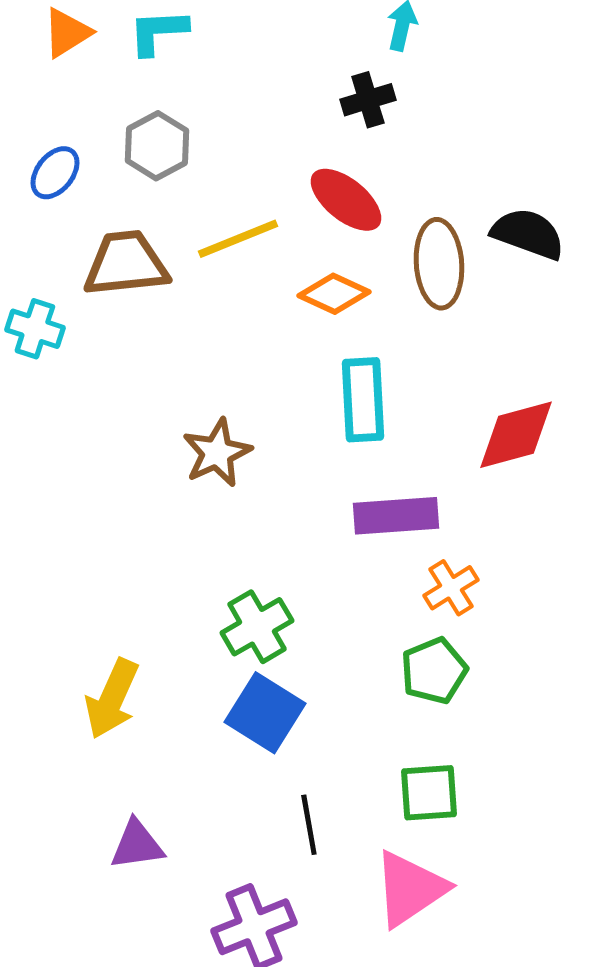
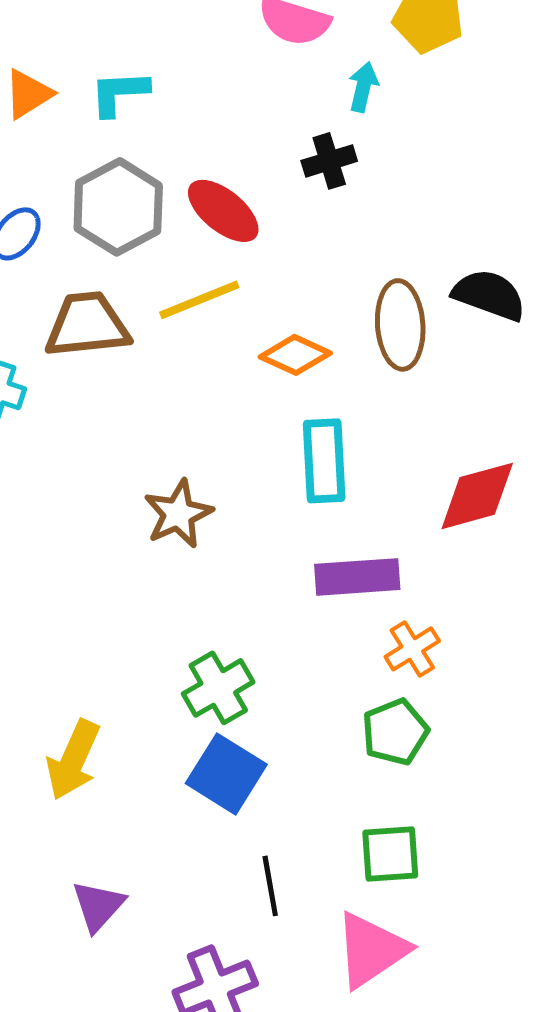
gray hexagon: (157, 146) -> (118, 207), size x1.4
red ellipse: (346, 200) -> (223, 211), moved
purple triangle: (137, 845) -> (98, 906), turned -40

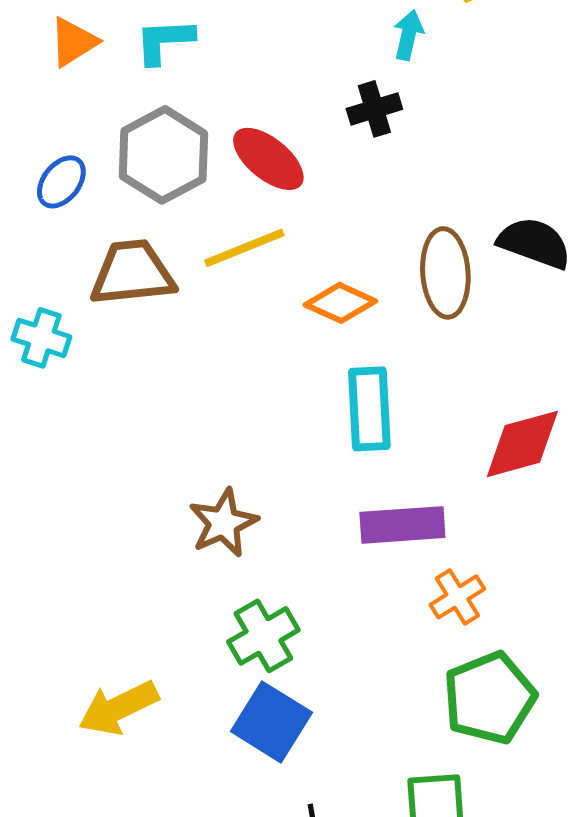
brown star: (178, 514) -> (223, 523), moved
green pentagon: (395, 732) -> (489, 698), moved, size x1.4
yellow arrow: (73, 760) -> (118, 708), turned 40

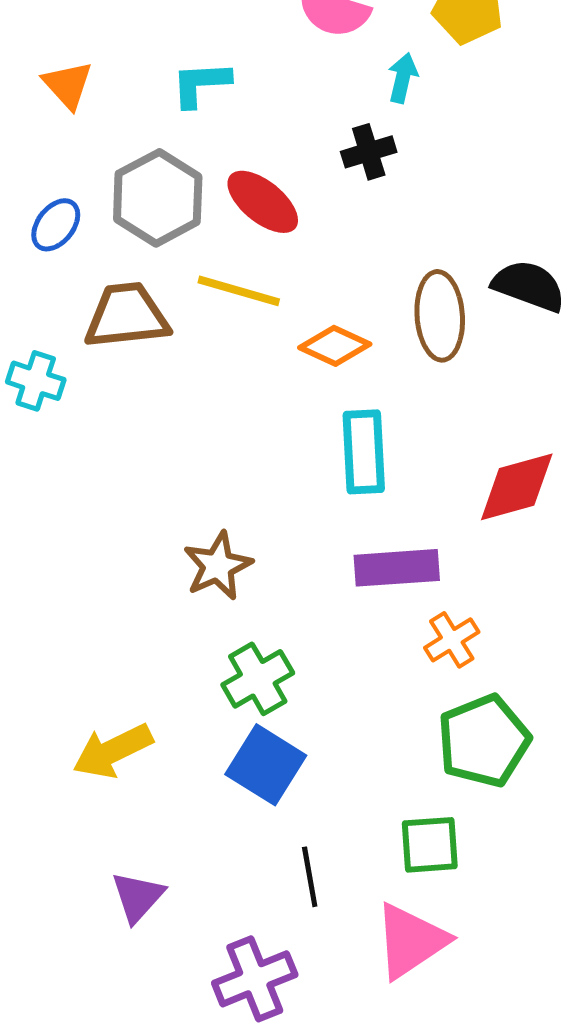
cyan L-shape: (164, 41) -> (201, 84), moved
orange triangle: (73, 42) -> (68, 85), turned -40
yellow line: (244, 248) -> (239, 291), turned 38

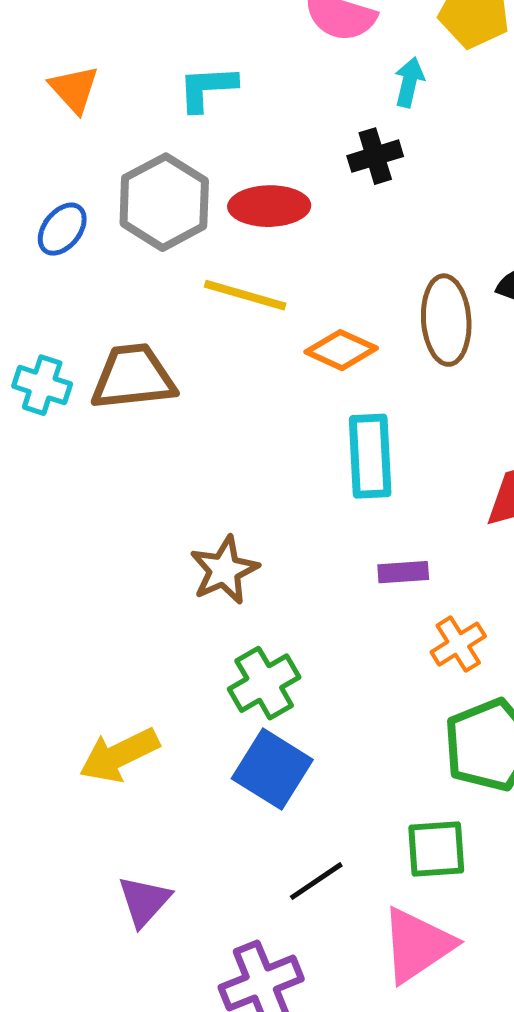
red ellipse: (263, 202) -> (269, 206), turned -40
brown trapezoid: (127, 316) -> (133, 377), moved
purple rectangle: (397, 568) -> (403, 572), size x0.6
black line: (310, 877) -> (316, 881), turned 66

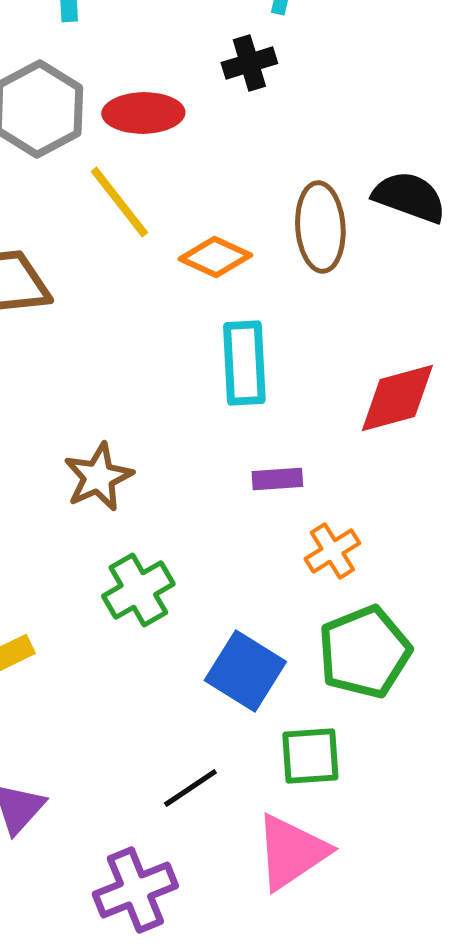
yellow line: (245, 295) -> (119, 202), turned 36
blue square: (272, 769) -> (245, 671), moved

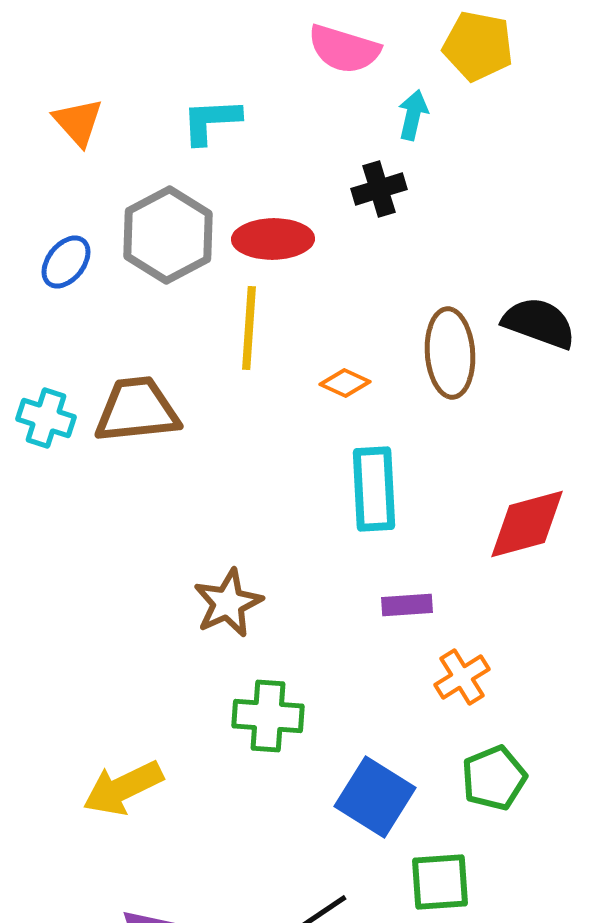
yellow line: (119, 202) -> (249, 328), turned 42
orange diamond: (215, 257) -> (345, 383), size x0.7
green cross: (138, 590) -> (268, 716), turned 34
green pentagon: (364, 652) -> (494, 778), size x0.7

